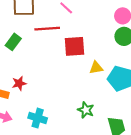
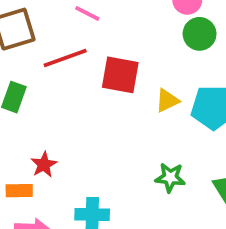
red square: (75, 46) -> (120, 75), turned 30

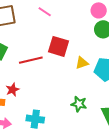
red line: (65, 58) -> (31, 60), moved

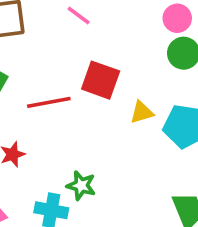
green star: (79, 104) -> (81, 186), moved

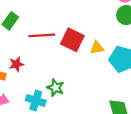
red square: (101, 80) -> (72, 40), moved

